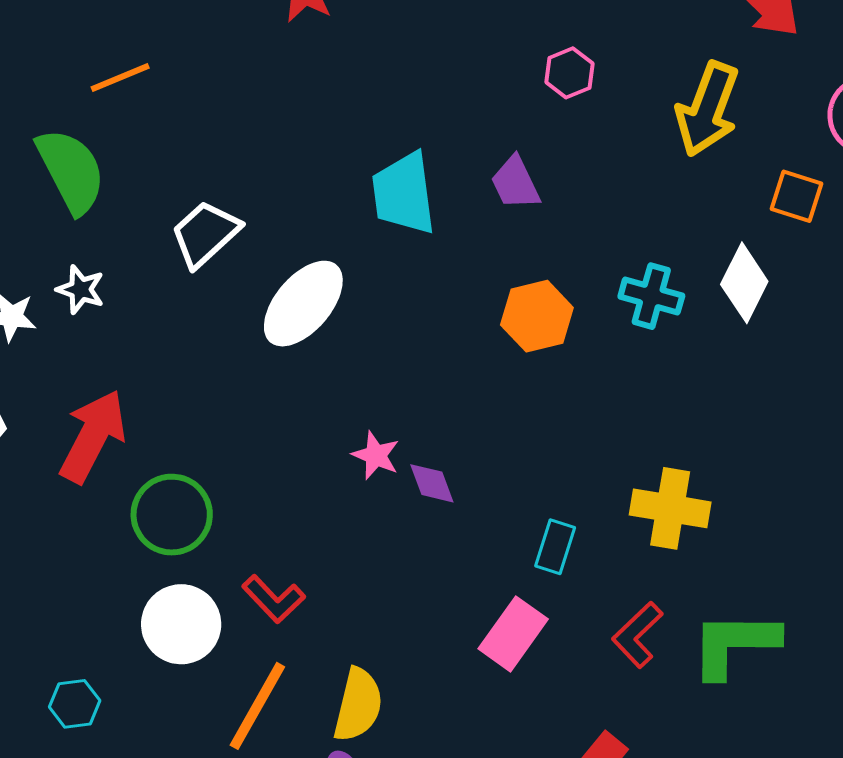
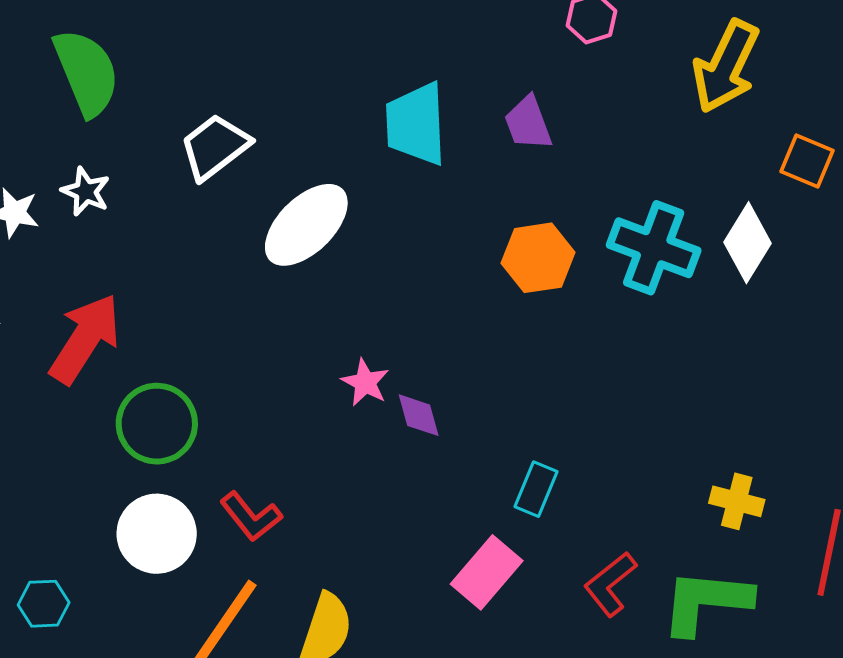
cyan cross: (651, 296) -> (654, 248), size x1.4
yellow cross: (670, 508) -> (737, 501), moved, size x0.7

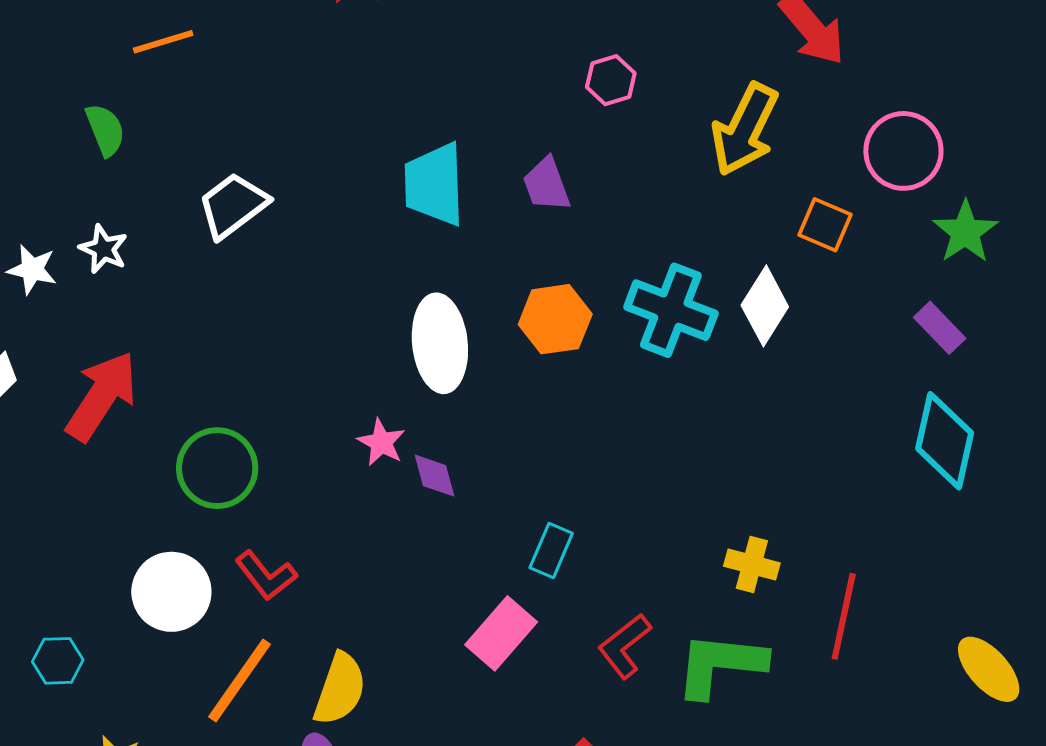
green semicircle: (86, 72) -> (105, 130), size x0.6
white ellipse: (306, 225) -> (440, 343), moved, turned -52
green circle: (157, 424) -> (217, 468), moved

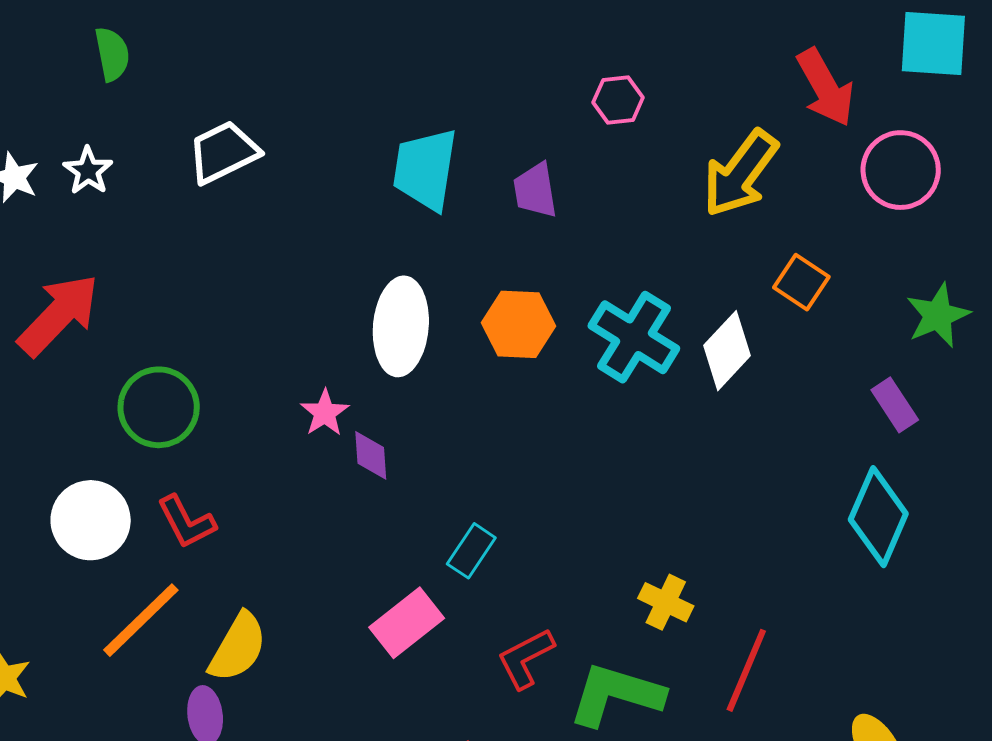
pink circle: (903, 151) -> (901, 170), moved

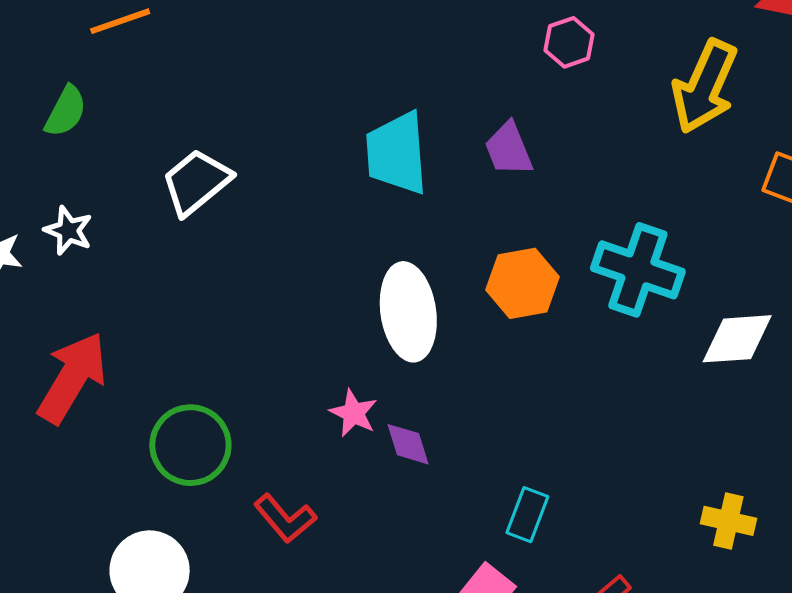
green semicircle: (112, 54) -> (66, 111), turned 52
white diamond: (727, 351) -> (737, 339), moved, turned 56
red L-shape: (186, 522) -> (285, 518), moved

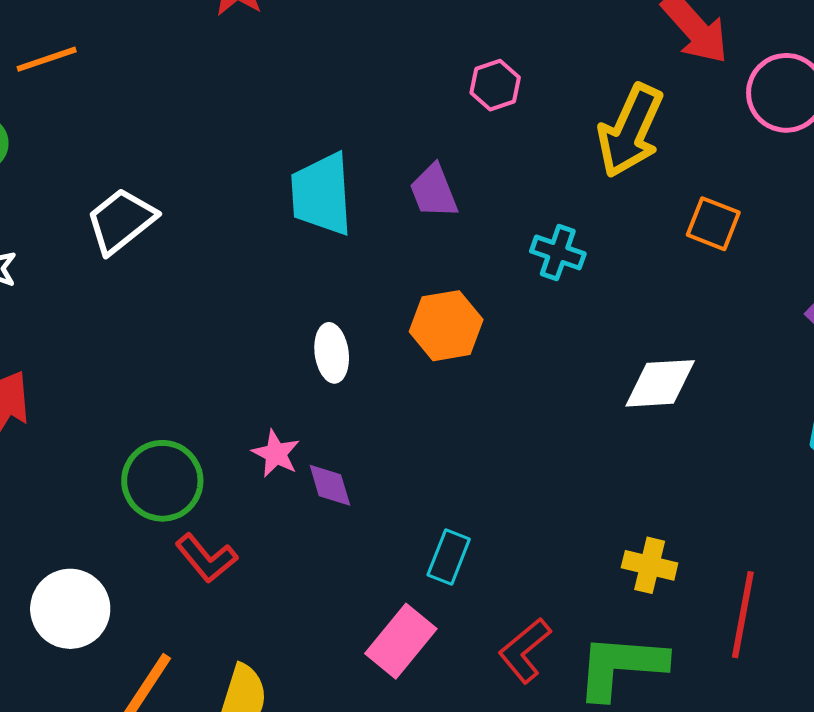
cyan cross: (638, 270) -> (558, 252), moved, size x0.6
white ellipse: (408, 312) -> (332, 353), size x0.6
green circle: (190, 445) -> (162, 481), moved

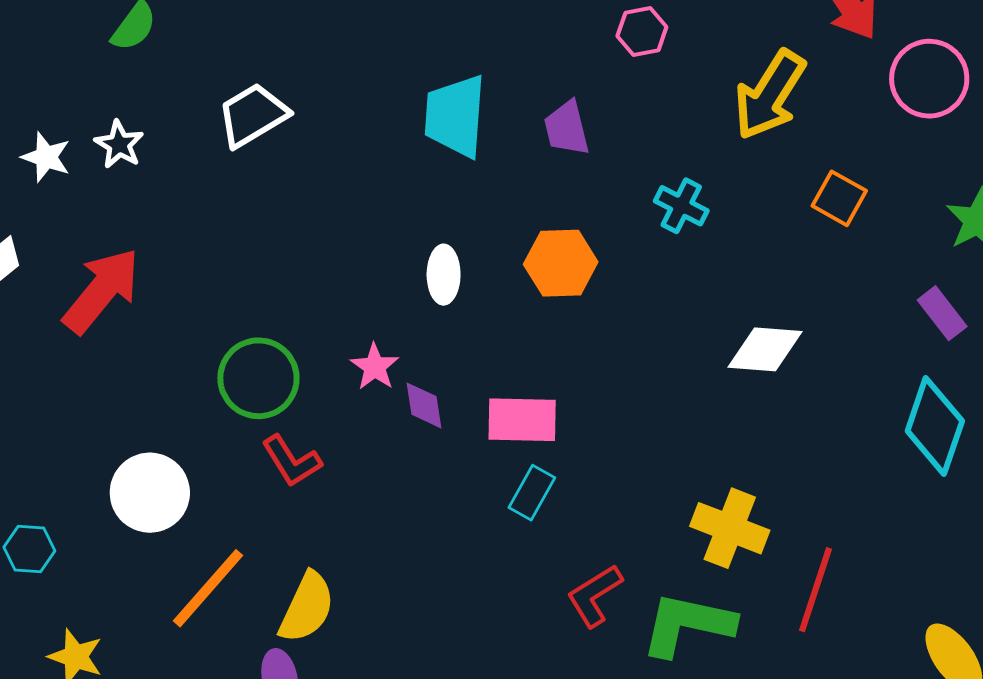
yellow cross: (650, 565) -> (730, 528), size x1.4
pink rectangle: (401, 641) -> (522, 420), moved, turned 44

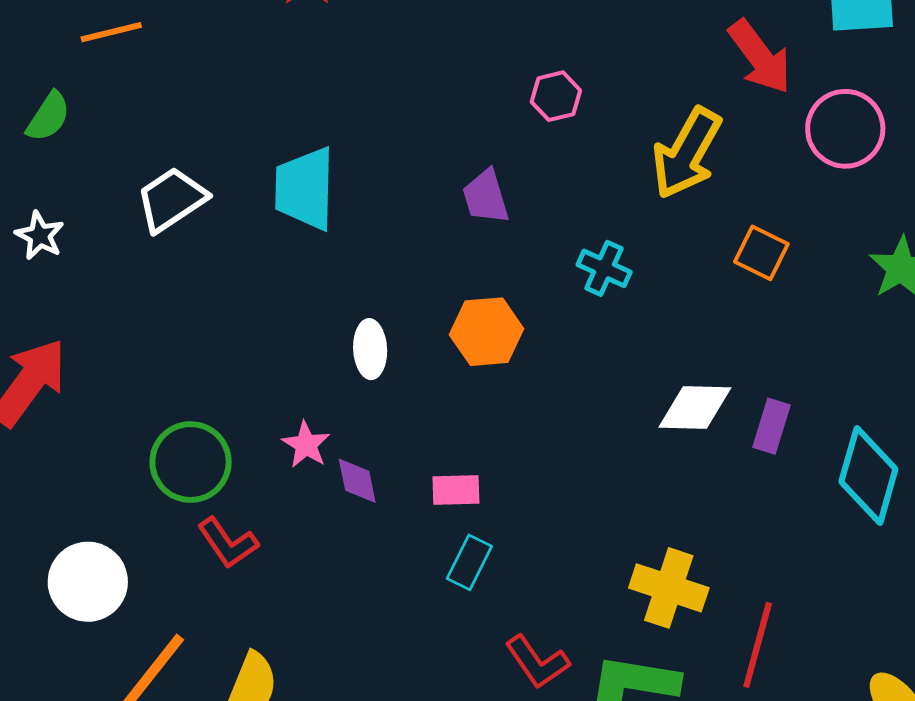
cyan trapezoid: (455, 116) -> (305, 189), moved
purple rectangle: (942, 313) -> (771, 426), moved, turned 58
pink rectangle: (522, 420) -> (456, 490), size x0.7
red L-shape: (594, 595) -> (537, 662), turned -90

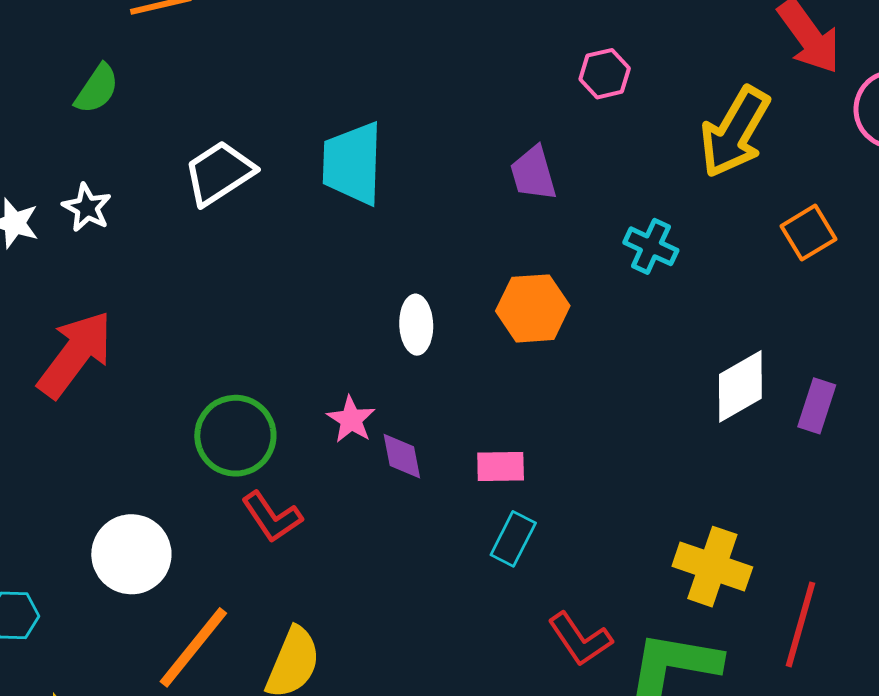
orange square: (761, 253) -> (808, 233), turned 32
white diamond: (695, 407) -> (740, 386), turned -32

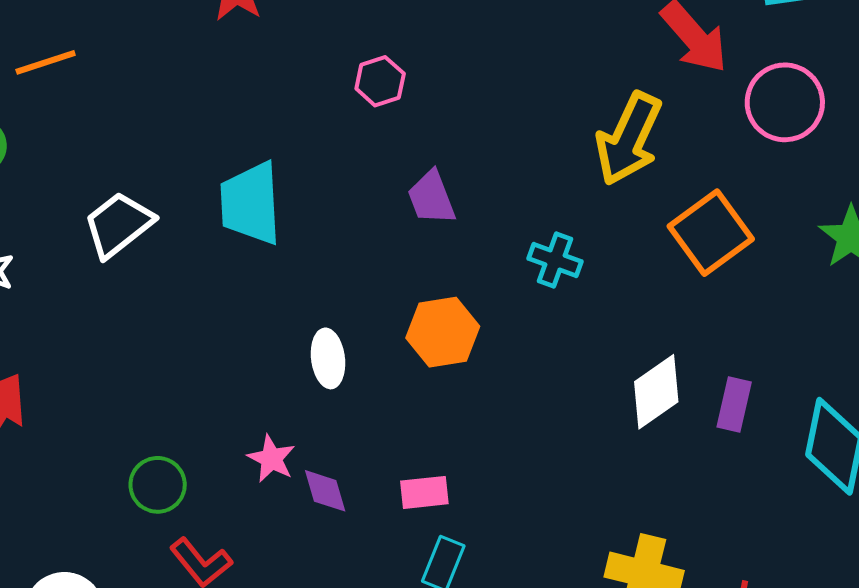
pink hexagon: (605, 74) -> (380, 81), moved
orange square: (808, 233) -> (711, 233), size x1.5
green circle: (235, 436) -> (158, 485), size x0.7

